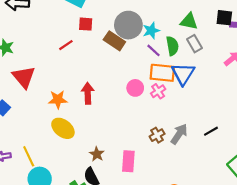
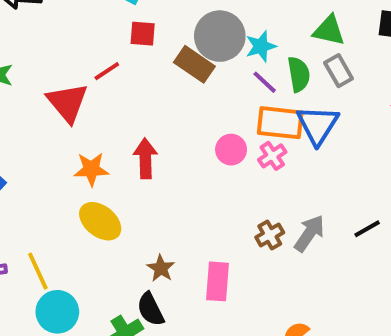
red triangle: (24, 77) -> (67, 102), moved

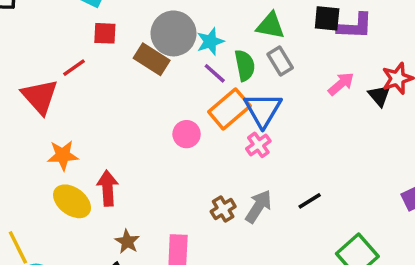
orange rectangle: (280, 123) -> (229, 109), turned -45
pink cross: (272, 156) -> (258, 145), moved
red arrow: (145, 158) -> (108, 188), moved

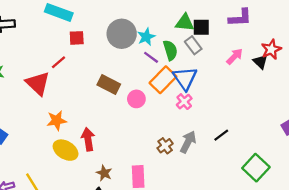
black square: (327, 18) -> (201, 27), moved
brown rectangle: (152, 59) -> (109, 85), moved

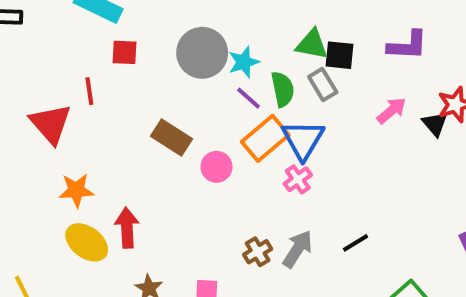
red line: (59, 62) -> (89, 91), turned -63

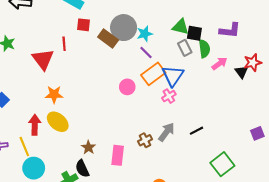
green semicircle: (283, 89) -> (204, 49), moved
brown rectangle: (172, 138) -> (108, 39), moved
red arrow: (127, 228) -> (35, 125), moved
brown cross: (258, 252) -> (145, 140), moved

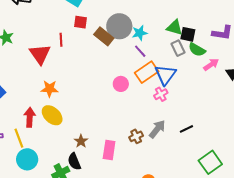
green semicircle: (204, 49) -> (197, 50), turned 126

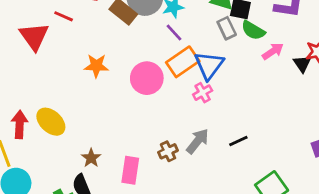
red line: (61, 40) -> (64, 16), turned -64
pink circle: (121, 84) -> (147, 78), size x1.5
orange star: (50, 89) -> (96, 66), moved

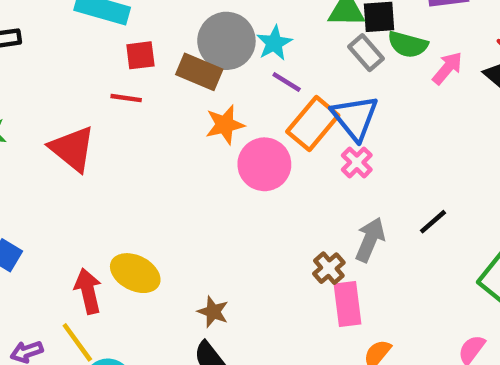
red line: (64, 16) -> (126, 98), moved
orange star: (96, 66) -> (225, 125), moved
pink rectangle: (130, 170) -> (348, 304), moved

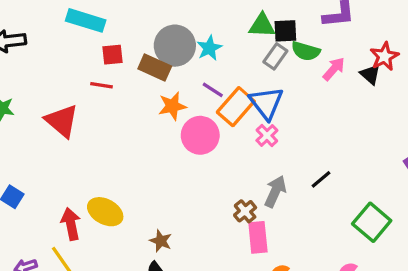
gray rectangle: (366, 53) -> (275, 56), turned 75
purple line: (287, 82) -> (213, 90), moved

